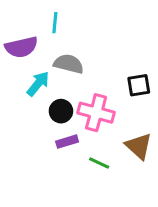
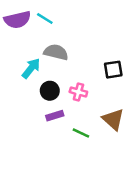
cyan line: (55, 23) -> (45, 19), turned -63
purple semicircle: (21, 47) -> (17, 20), moved
pink cross: (96, 113) -> (78, 92), size x0.6

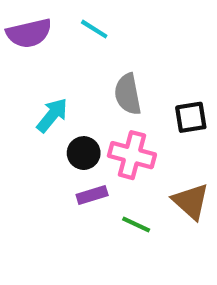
cyan line: (45, 19) -> (94, 29), moved
gray semicircle: (56, 52) -> (128, 94), moved, turned -115
pink cross: (78, 92) -> (132, 155), size x1.5

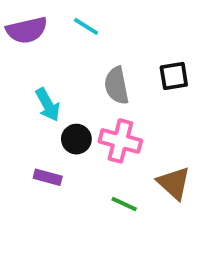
cyan arrow: (52, 115) -> (48, 105), turned 112
black square: (191, 117) -> (174, 76), moved
purple rectangle: (92, 195) -> (48, 177), moved, turned 32

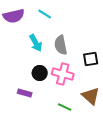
black square: (174, 76) -> (91, 59), moved
cyan arrow: (48, 105) -> (36, 43), moved

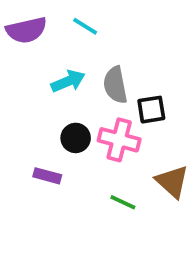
cyan arrow: (36, 43) -> (68, 81), turned -84
black square: (91, 59) -> (151, 110), moved

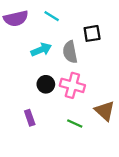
black square: (151, 110) -> (92, 33), moved
purple rectangle: (47, 176) -> (30, 118), moved, turned 56

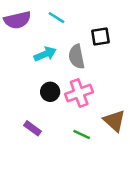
pink cross: (72, 85) -> (79, 93), turned -35
purple rectangle: (30, 118) -> (32, 128), turned -35

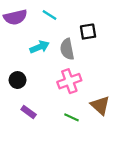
black circle: (50, 92) -> (18, 80), moved

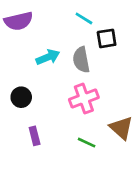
cyan line: (49, 15) -> (84, 18), moved
purple rectangle: (29, 112) -> (35, 136), turned 40

